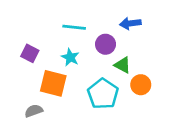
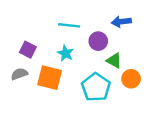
gray semicircle: (34, 111) -> (19, 74), moved

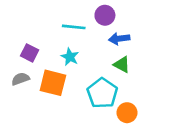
blue arrow: (121, 22) -> (119, 39), moved
purple circle: (98, 41) -> (105, 15), moved
orange circle: (131, 79) -> (127, 113), moved

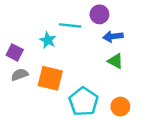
purple square: (30, 53) -> (15, 52), moved
cyan star: (70, 57) -> (48, 40), moved
cyan pentagon: (102, 93) -> (83, 102), moved

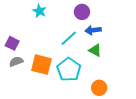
cyan line: (70, 25) -> (69, 38), moved, turned -48
cyan star: (48, 40) -> (39, 11), moved
cyan pentagon: (83, 102) -> (69, 70), moved

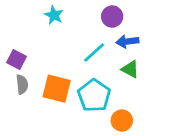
gray semicircle: (16, 61) -> (22, 84), turned 104
orange circle: (99, 88) -> (122, 120), moved

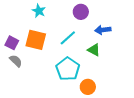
blue arrow: (127, 41) -> (103, 30), moved
gray semicircle: (22, 84) -> (16, 61), turned -40
orange square: (57, 89) -> (36, 40), moved

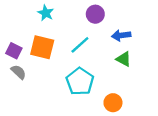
green triangle: (94, 50) -> (124, 59), moved
orange circle: (88, 87) -> (113, 103), moved

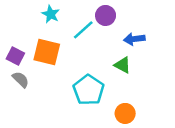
cyan line: (80, 45) -> (83, 30), moved
green triangle: (124, 59) -> (122, 65), moved

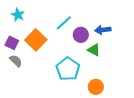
cyan star: (51, 14) -> (18, 15), moved
purple circle: (106, 15) -> (81, 35), moved
orange square: (47, 52) -> (36, 40), turned 30

